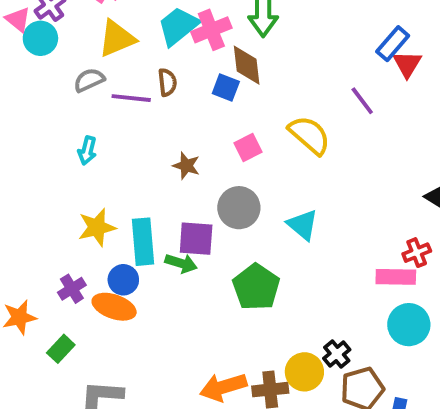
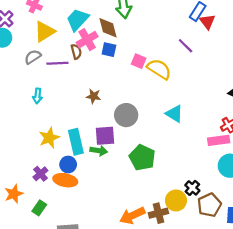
pink cross: (211, 30) -> (87, 40), moved
brown diamond: (247, 65) -> (108, 28), moved
pink square: (248, 147) -> (139, 61), moved, turned -32
cyan triangle: (303, 225) -> (174, 114), moved

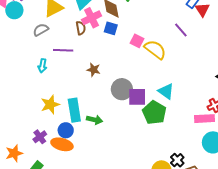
purple line: (57, 63) -> (63, 50), moved
purple square: (105, 136) -> (137, 97), moved
green pentagon: (142, 157) -> (154, 113), moved

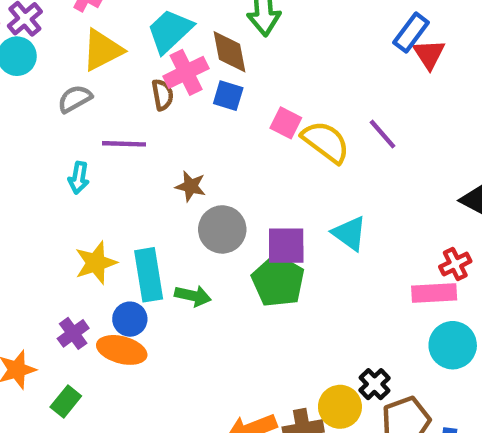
purple line: (181, 30) -> (382, 134), moved
gray circle: (122, 89) -> (222, 229), moved
green pentagon: (154, 113) -> (278, 281), moved

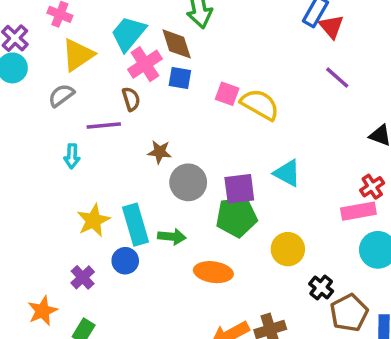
brown semicircle: (162, 95) -> (131, 99), moved
purple line: (382, 134) -> (337, 78), moved
green pentagon: (278, 281) -> (236, 217), turned -30
orange ellipse: (122, 350) -> (213, 272), moved
yellow circle: (340, 407) -> (288, 249), moved

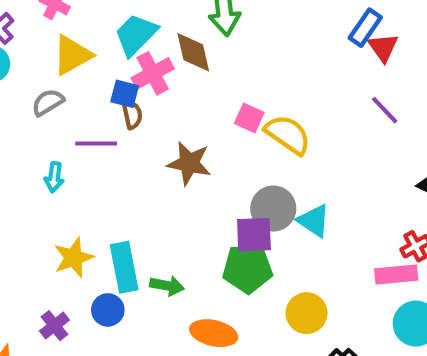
blue square: (180, 78) -> (125, 94), moved
brown star: (160, 152) -> (189, 163), moved, size x1.5
gray circle: (188, 182) -> (273, 208), moved

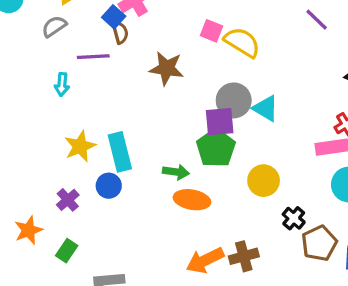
blue square: (125, 94) -> (114, 17), turned 30
green pentagon: (248, 268) -> (216, 148), turned -30
green arrow: (167, 286) -> (176, 172), moved

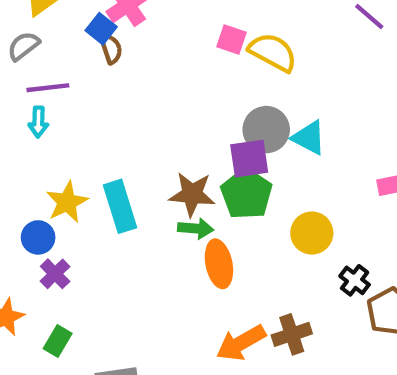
purple line: (93, 57) -> (48, 88), moved
brown star: (166, 68) -> (192, 194), moved
blue circle: (109, 186) -> (38, 237), moved
orange ellipse: (192, 200) -> (219, 264), turned 72

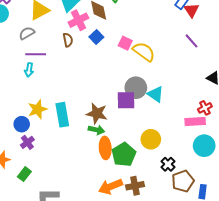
blue square: (101, 29) -> (96, 37), moved
green pentagon: (246, 194) -> (124, 154), moved

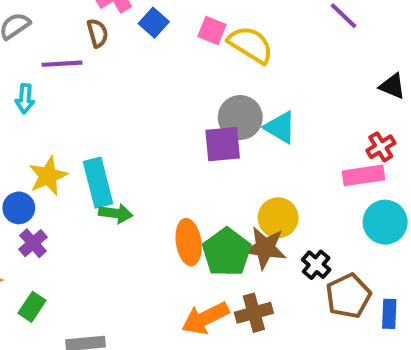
purple line: (36, 54) -> (62, 64), moved
brown star: (97, 113) -> (265, 248), moved
green arrow: (96, 130) -> (116, 213), moved

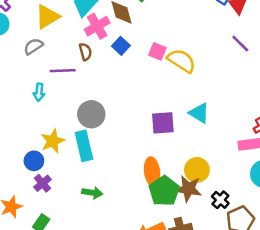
gray circle: (240, 117) -> (91, 114), moved
green arrow: (116, 213) -> (92, 193), moved
orange ellipse: (189, 242) -> (152, 172), moved

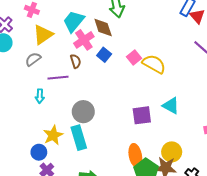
pink square: (157, 51) -> (134, 58), turned 32

